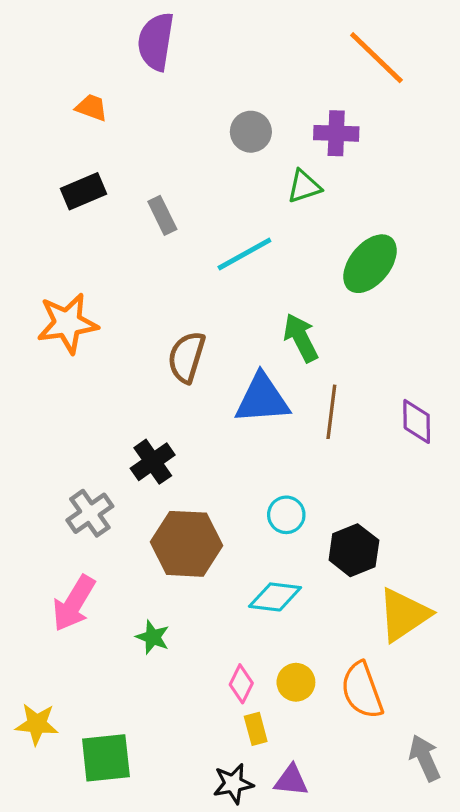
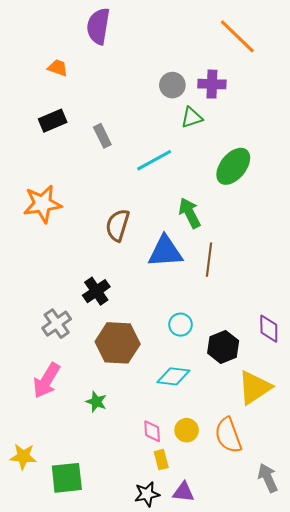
gray circle: (251, 132) -> (172, 85), moved
purple diamond: (417, 421) -> (269, 329), moved
pink diamond: (241, 684) -> (152, 431), turned -30

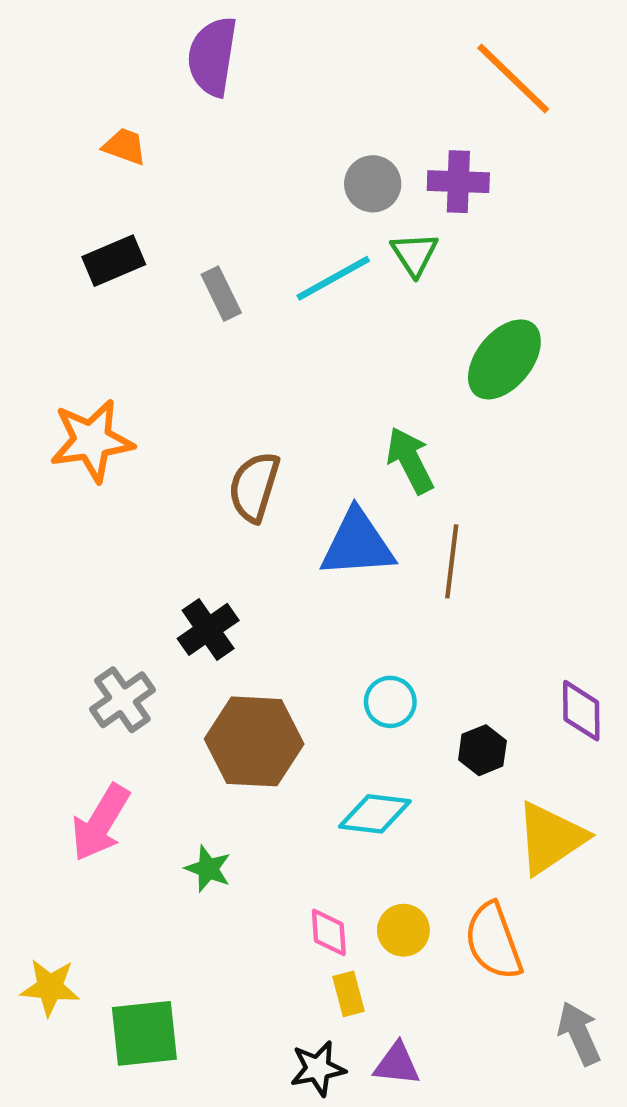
green triangle: (192, 118) -> (414, 254), turned -45
cyan line: (154, 160) -> (333, 278), moved
black hexagon: (223, 347) -> (482, 750), size x0.7

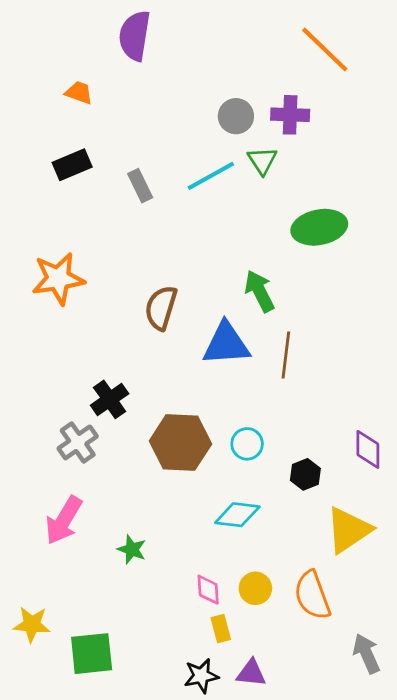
green ellipse: (504, 359) -> (319, 227), turned 40
black cross: (208, 629) -> (110, 399), moved
brown hexagon: (254, 741) -> (180, 442), moved

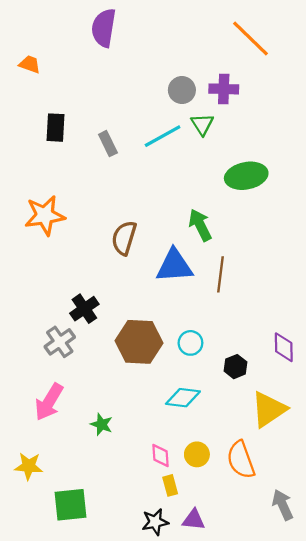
orange trapezoid: (79, 93) -> (30, 64), moved
black rectangle: (72, 165) -> (55, 128), turned -64
yellow star: (32, 624) -> (29, 466), moved

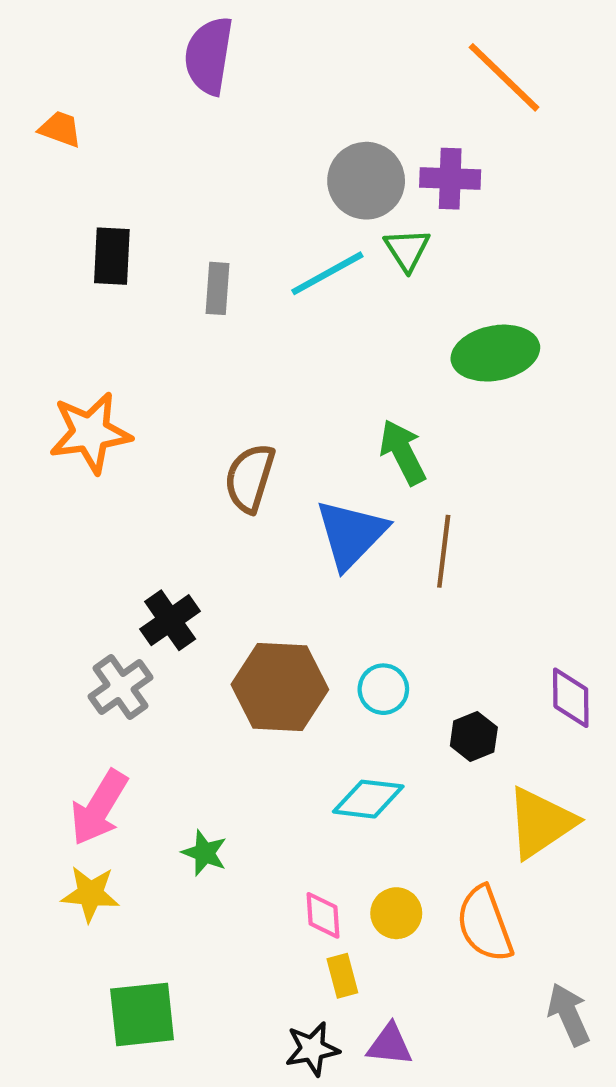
gray circle: (182, 90) -> (366, 181), size x1.4
gray rectangle: (108, 144) -> (217, 288), turned 30
blue triangle: (174, 266) -> (351, 534), turned -42
yellow star: (29, 466) -> (90, 894), moved

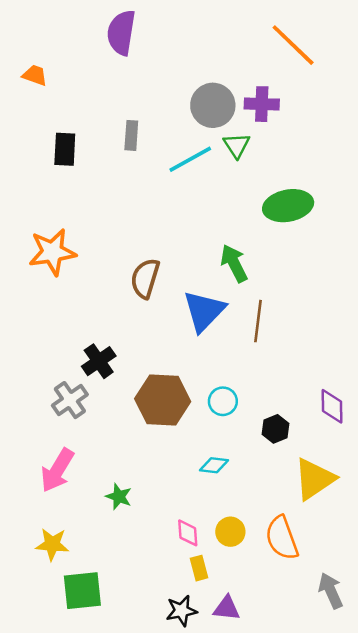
gray rectangle: (217, 288) -> (131, 135), moved
cyan diamond: (368, 799) -> (214, 465), size x0.7
yellow star: (90, 894) -> (52, 544), moved

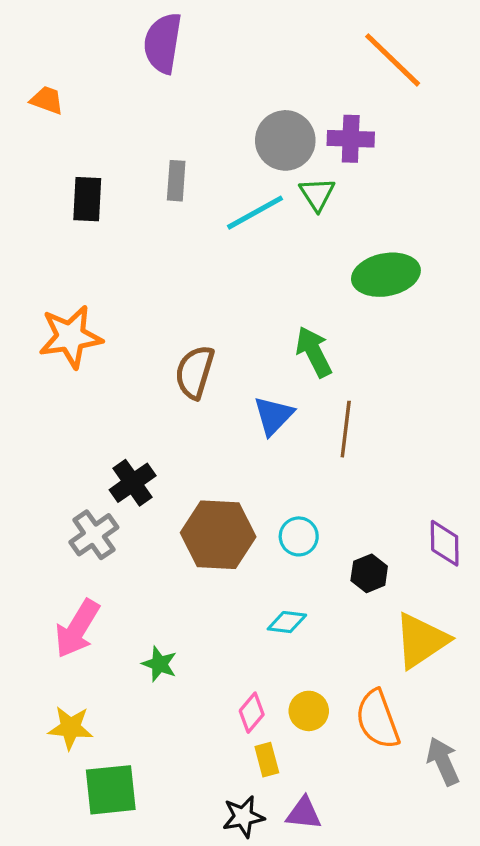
blue triangle: (204, 311) -> (274, 416), size x0.7
pink diamond: (188, 533) -> (252, 713), turned 44
gray arrow: (331, 591) -> (443, 761), moved

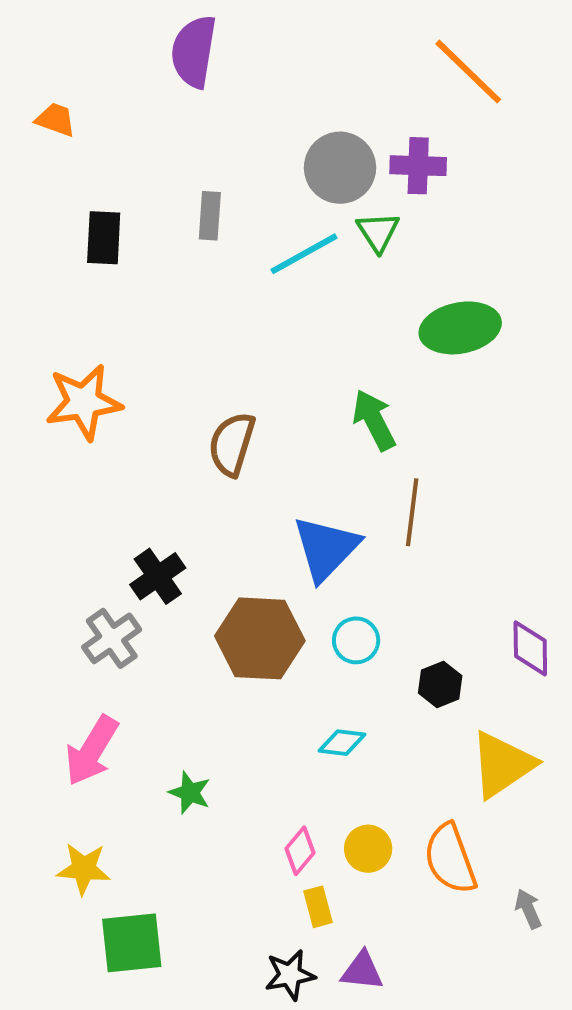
blue triangle: (274, 416) -> (326, 548), moved, size x1.4
gray arrow: (443, 761) -> (528, 909), size x0.7

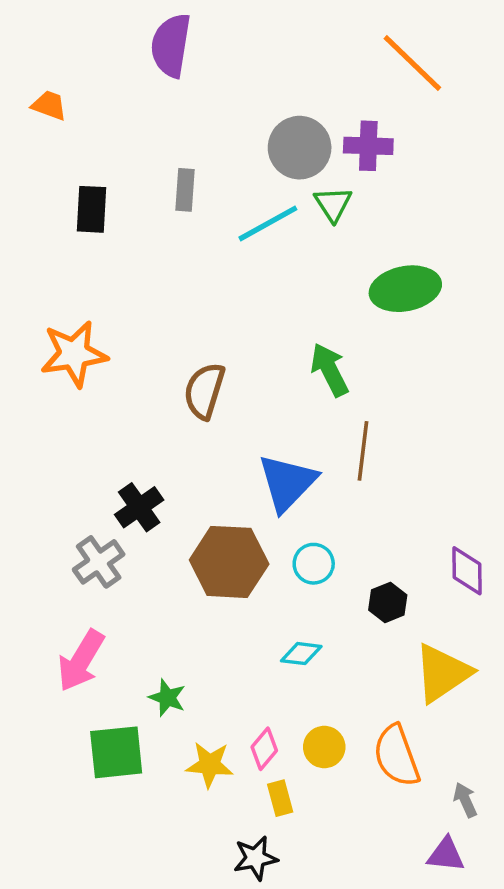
yellow star: (84, 869) -> (210, 765), moved
green square: (132, 943) -> (116, 752), moved
purple triangle: (362, 971) -> (446, 855), moved

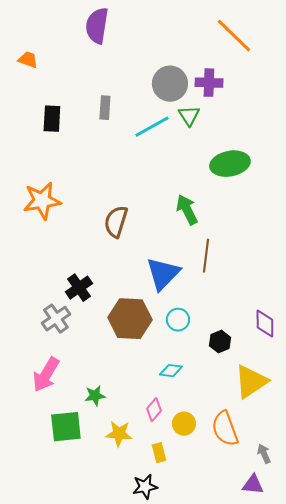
green star: (167, 698) -> (95, 396), turned -30
pink diamond: (264, 749) -> (154, 410), moved

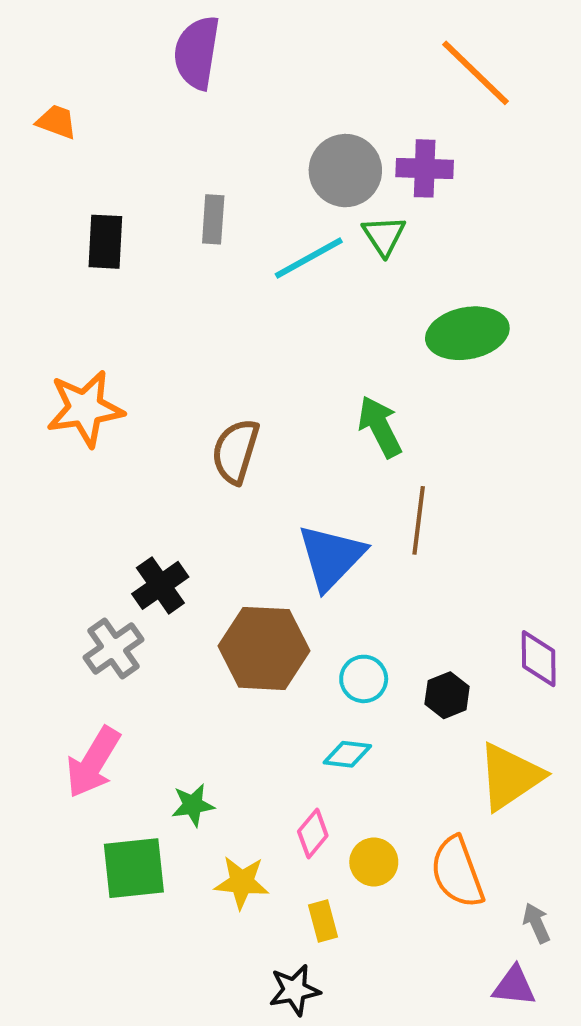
cyan circle: (178, 320) -> (364, 679), moved

